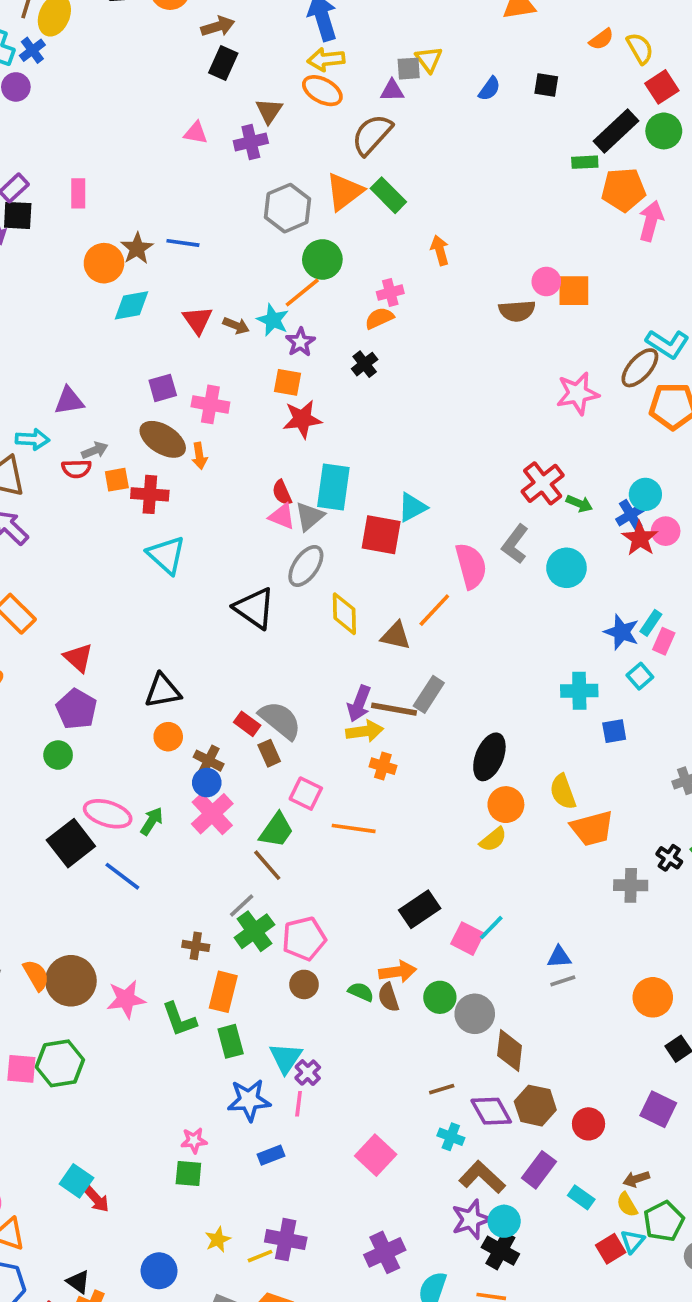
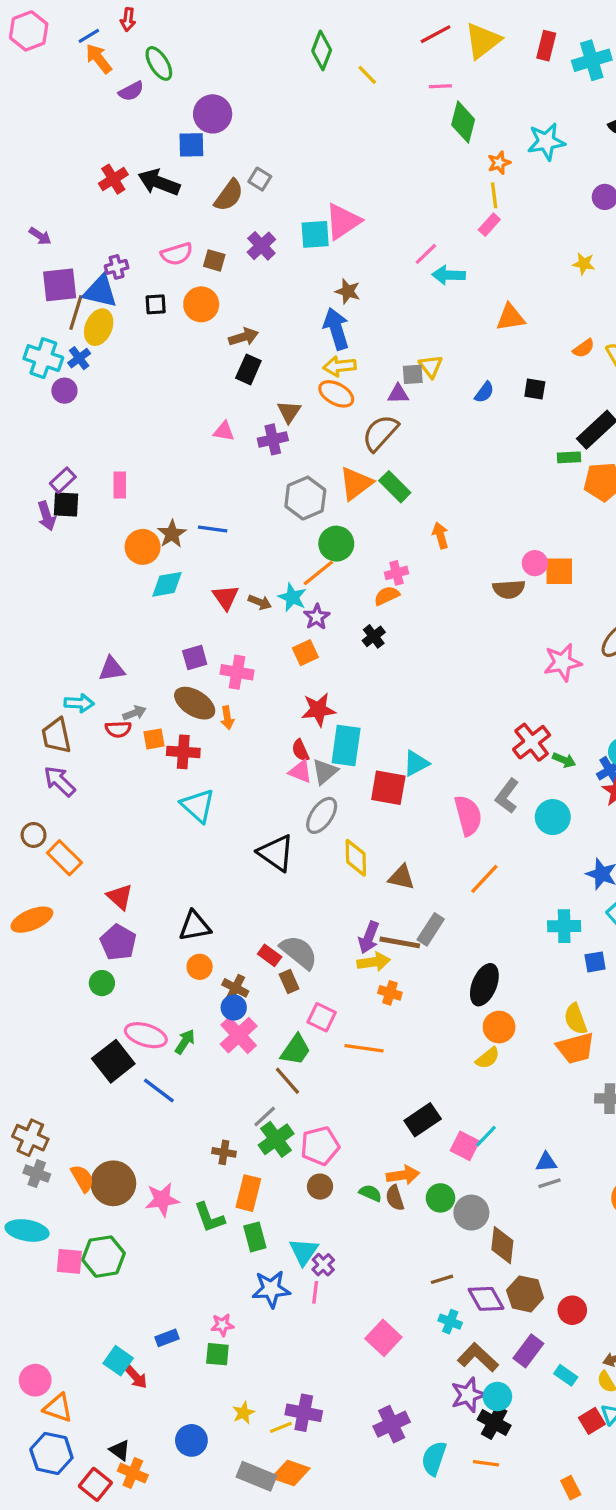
orange square: (288, 382) -> (305, 653), turned -35
red star: (302, 419) -> (318, 710), moved
orange line: (434, 610) -> (484, 879), moved
yellow semicircle: (563, 792) -> (576, 1019), moved
blue rectangle: (271, 1155) -> (167, 1338), moved

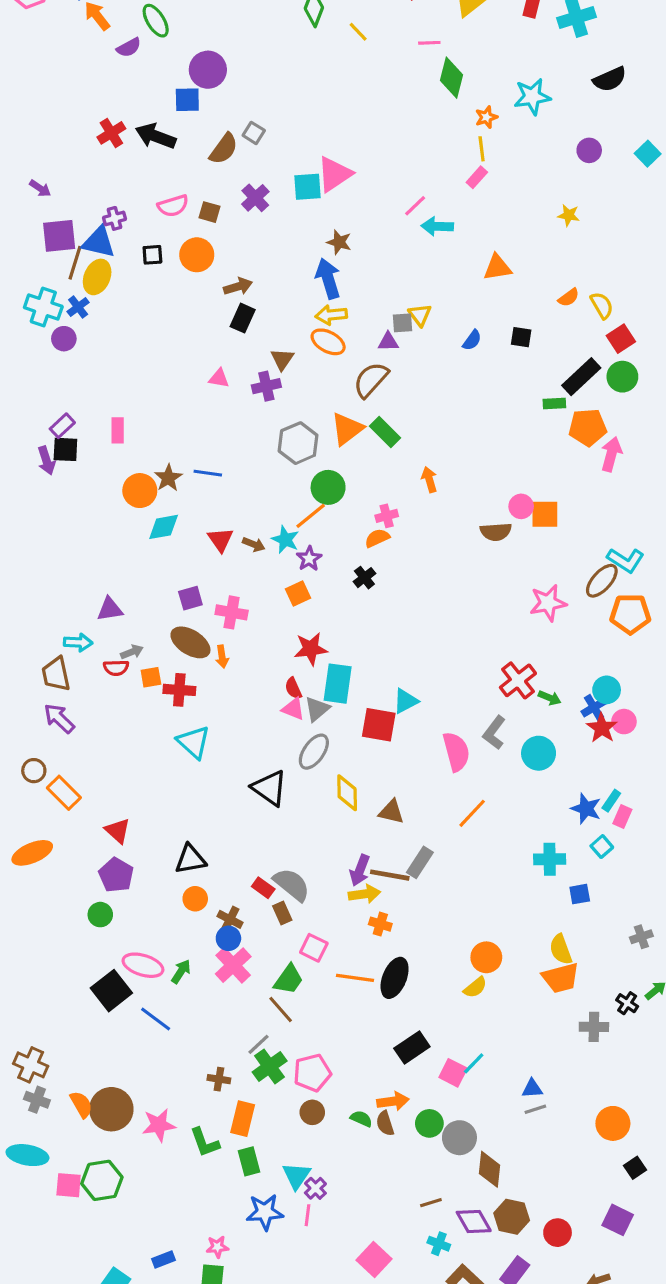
black ellipse: (484, 985) -> (395, 978), moved

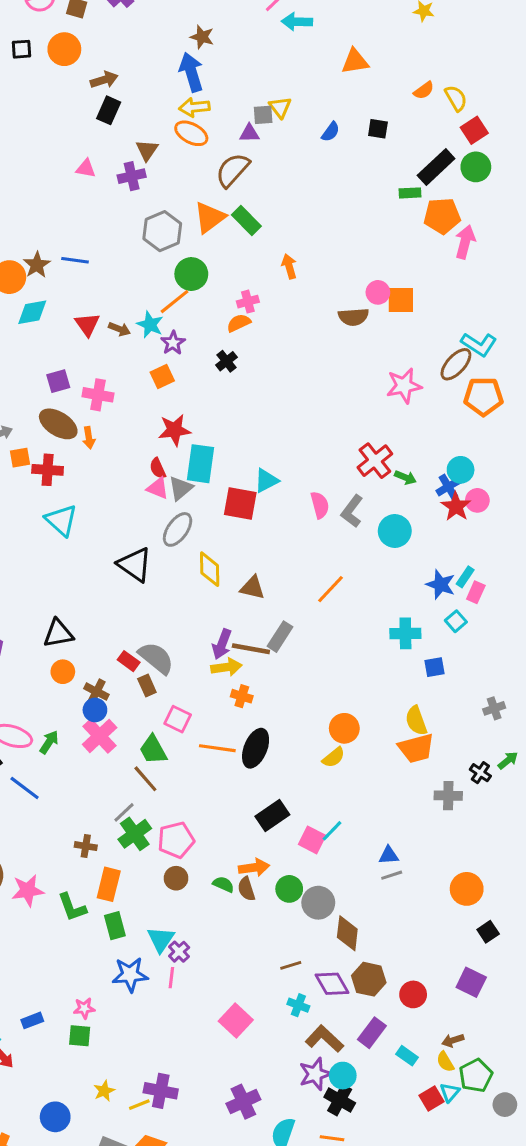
pink semicircle: (456, 752) -> (320, 505), moved, size x0.7
green trapezoid: (289, 979) -> (153, 750), turned 116

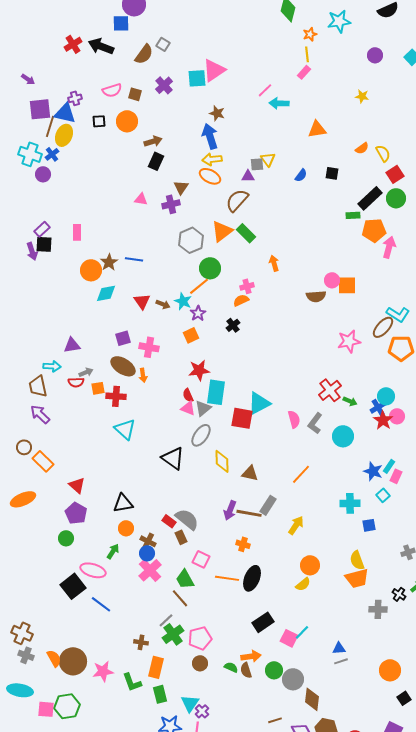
cyan triangle: (266, 481) -> (259, 403), size x1.4
yellow arrow: (226, 667) -> (296, 525), moved, turned -48
green arrow: (49, 742) -> (113, 551), moved

